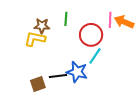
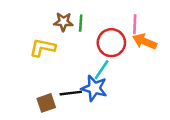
orange arrow: (124, 22) -> (145, 41), moved
brown star: (42, 26) -> (63, 22), moved
cyan line: (95, 56) -> (102, 70), moved

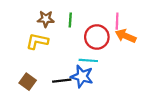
brown star: (63, 22) -> (46, 19), moved
cyan line: (102, 70) -> (88, 60), turned 60
brown square: (46, 103) -> (28, 82), moved, turned -35

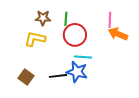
red circle: (97, 37) -> (75, 35), moved

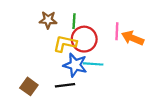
pink line: (110, 20) -> (117, 31), moved
yellow L-shape: (35, 39) -> (65, 44), moved
blue star: (77, 72) -> (75, 65), moved

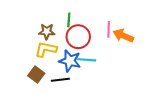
brown star: (48, 20) -> (47, 31), moved
yellow L-shape: (65, 44) -> (46, 49), moved
brown square: (29, 86) -> (36, 74), moved

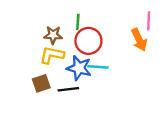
pink line: (109, 29) -> (149, 21), moved
orange arrow: (123, 36) -> (139, 40), turned -138
brown square: (36, 74) -> (41, 83), turned 35

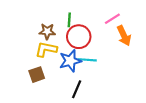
pink line: (149, 21) -> (112, 19), moved, turned 56
blue star: (79, 68) -> (70, 61), turned -30
black line: (68, 89) -> (77, 89), moved, turned -60

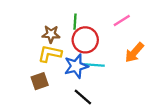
orange arrow: (124, 36) -> (134, 52), moved, turned 66
black line: (77, 89) -> (83, 97), turned -72

